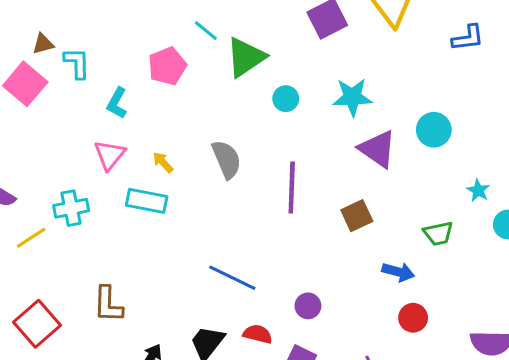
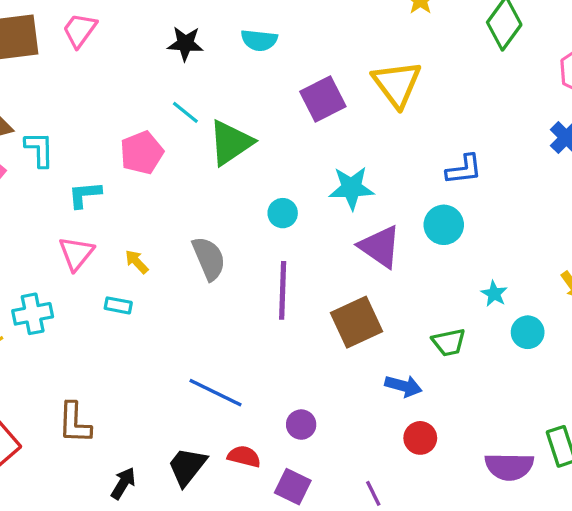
blue L-shape: (468, 38) -> (464, 169), moved
cyan circle: (286, 99) -> (283, 213), moved
cyan L-shape: (117, 103) -> (85, 195), turned 56
cyan rectangle: (147, 201) -> (118, 305), size x0.6
brown square: (357, 216) -> (356, 322), size x1.4

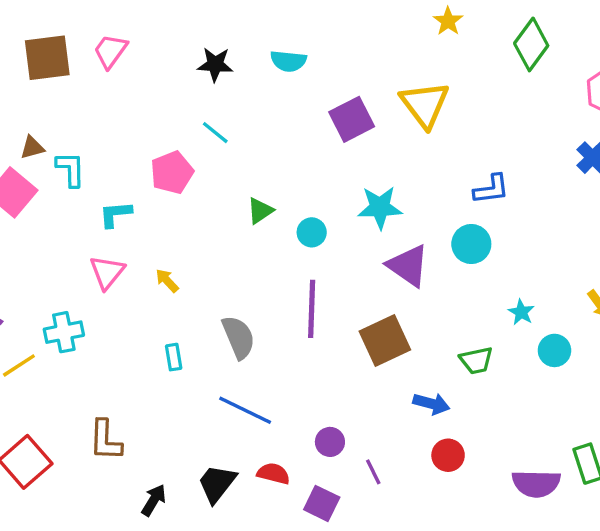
green triangle: (231, 143) -> (260, 211), moved, size x0.6
gray semicircle: (209, 258) -> (238, 337), moved
cyan rectangle: (118, 305) -> (174, 357), moved, turned 70
purple line: (373, 493) -> (373, 472), moved

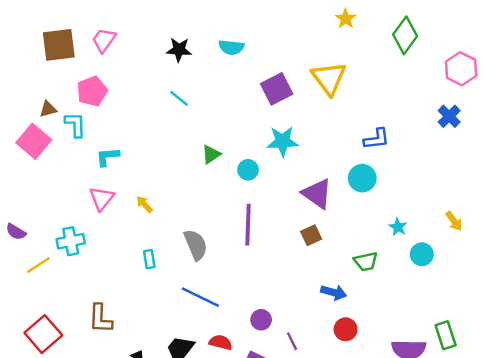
pink pentagon: (172, 172) -> (92, 91), moved
cyan star: (380, 207) -> (283, 141), moved
brown square: (385, 340) -> (311, 235), moved, size x0.6

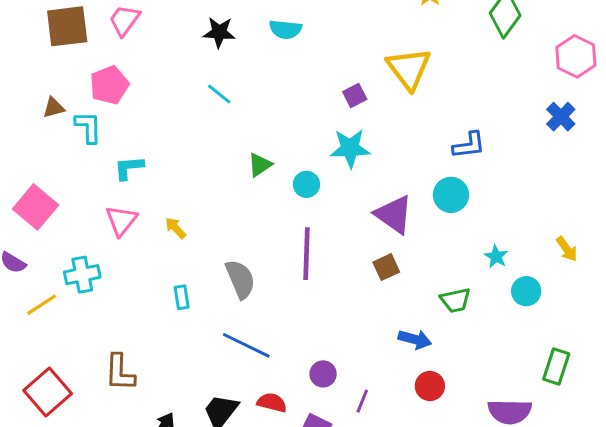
purple square: (277, 89) -> (355, 96), moved, size x0.6
pink square: (34, 141) -> (36, 207), moved
green rectangle: (446, 335) -> (556, 366), moved, turned 36
purple line: (292, 341) -> (362, 401), turned 48

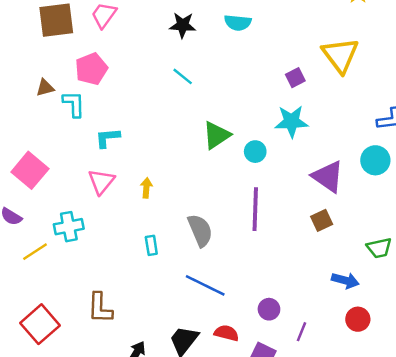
green triangle: (260, 165) -> (216, 135), size x1.4
yellow arrow: (176, 228) -> (146, 188), turned 48

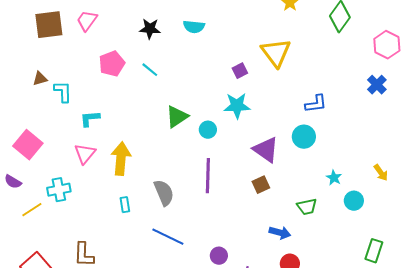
pink pentagon: (91, 69) -> (112, 64), moved
yellow arrow: (146, 188) -> (121, 159), size x2.0

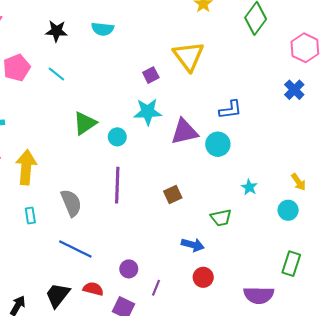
purple triangle: (266, 150) -> (184, 132), moved, turned -48
cyan circle: (354, 201) -> (288, 210), moved

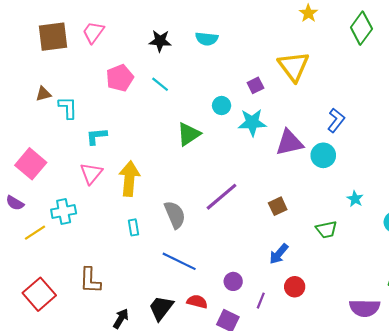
blue L-shape: (230, 110) -> (336, 120), turned -45
cyan circle: (117, 137) -> (222, 106), moved
purple line: (117, 185) -> (222, 197), turned 48
blue arrow: (193, 245) -> (279, 254), moved, turned 115
red circle: (203, 277) -> (295, 287), moved

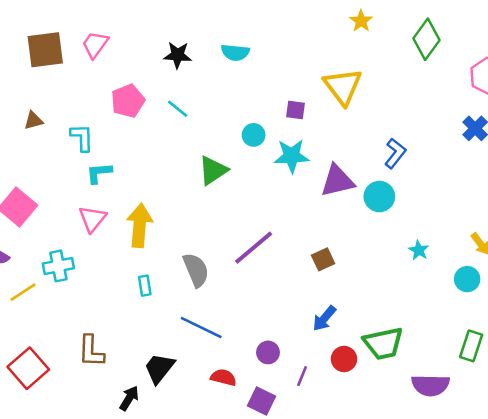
purple square: (255, 85) -> (296, 110), turned 35
cyan L-shape: (68, 108) -> (82, 138), moved
green trapezoid: (326, 230) -> (383, 343), moved, size x1.5
black trapezoid: (161, 308) -> (159, 368), moved

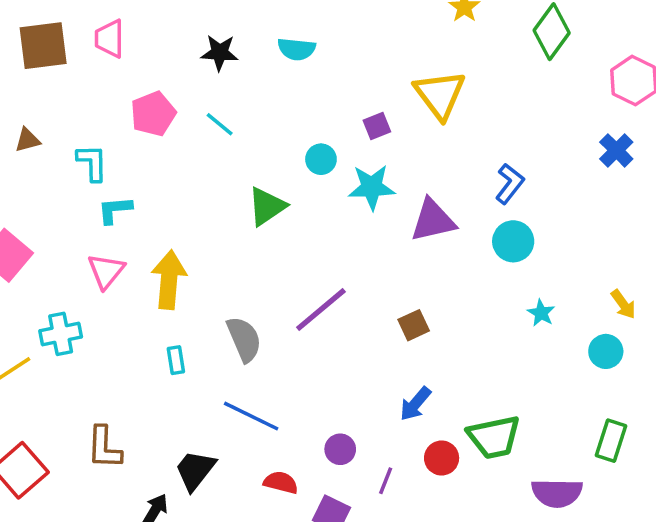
pink trapezoid: (95, 45) -> (110, 39), turned -36
purple square: (296, 110) -> (377, 126), turned -30
cyan circle: (379, 197) -> (513, 241), moved

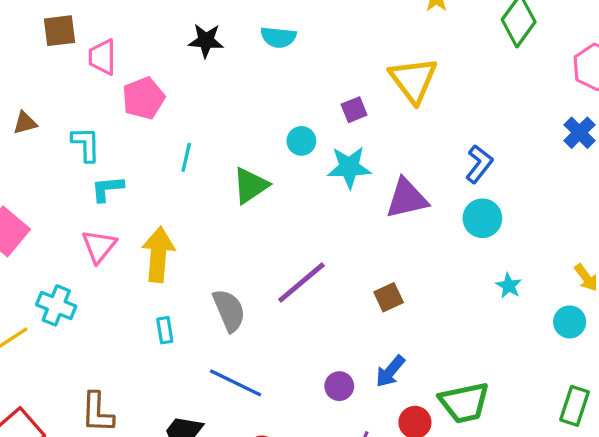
pink trapezoid: (110, 39) -> (102, 57), moved
brown square: (43, 46) -> (60, 31), moved, size x0.7
cyan line: (220, 124) -> (186, 157), moved, turned 64
cyan cross: (61, 334) -> (56, 305), turned 33
purple circle: (340, 449) -> (339, 386), moved

